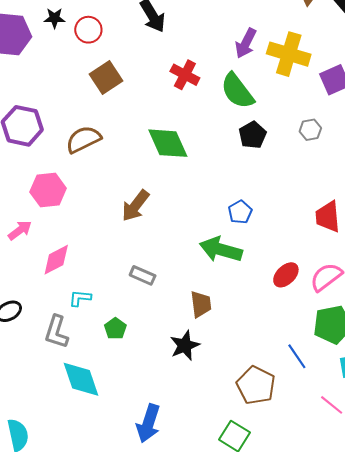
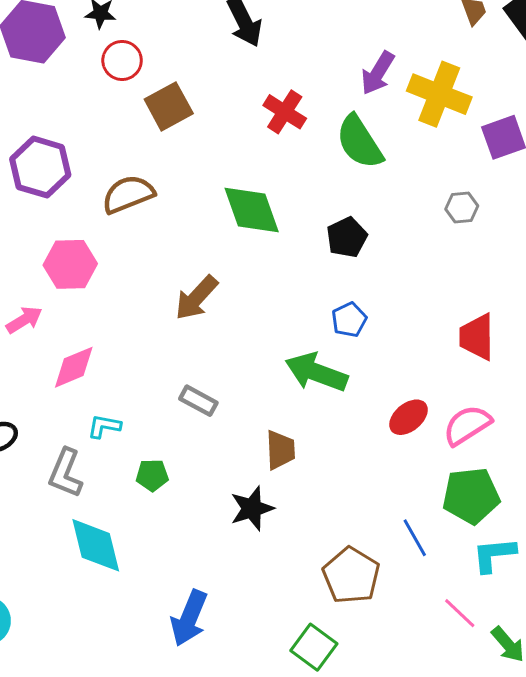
red circle: (88, 30) -> (122, 60), moved
black pentagon: (253, 135) -> (347, 237), moved
green pentagon: (115, 329) -> (152, 475), turned 30

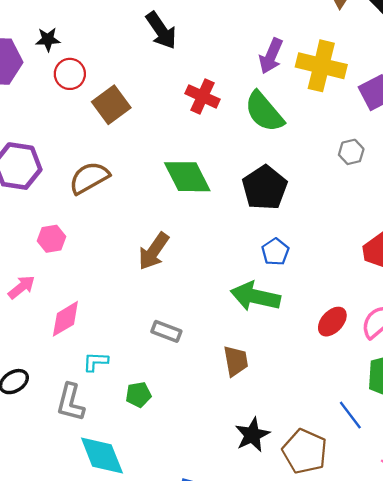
black pentagon: (347, 237) -> (265, 188), size x1.4
pink hexagon: (70, 264) -> (52, 239), size x0.7
black star: (252, 508) -> (252, 435), moved

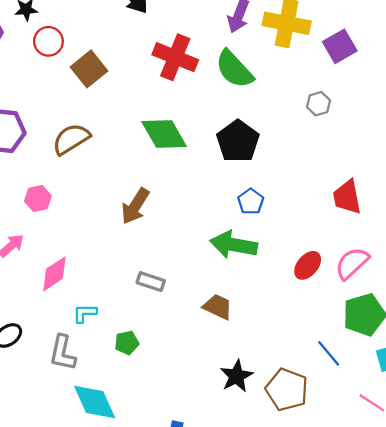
red cross: (203, 96) -> (175, 57), size x1.4
brown trapezoid: (236, 361) -> (218, 307), turned -52

